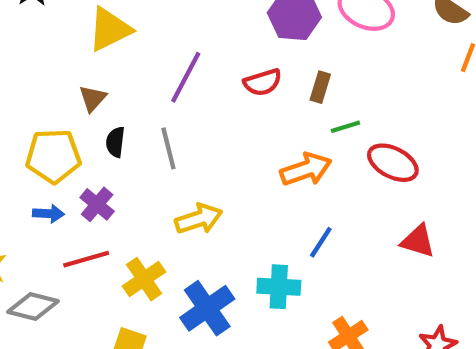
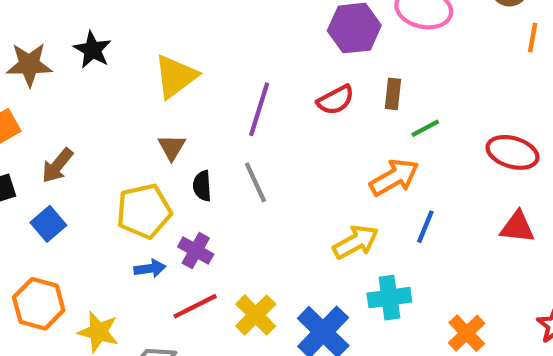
red ellipse: (393, 163) -> (512, 152), moved
yellow arrow: (199, 219) -> (356, 242), moved
blue line: (321, 242) -> (425, 227), moved

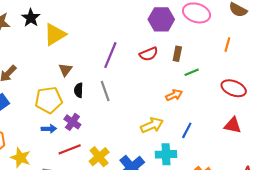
orange line: (533, 38) -> (227, 45), moved
yellow triangle: (176, 76) -> (55, 34), moved
orange arrow: (394, 177) -> (174, 95), size x0.7
blue line: (425, 227) -> (187, 130), moved

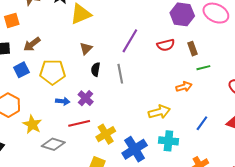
brown rectangle: (177, 54) -> (193, 49), turned -40
yellow pentagon: (49, 100) -> (52, 72), moved
blue line: (187, 130) -> (202, 123), moved

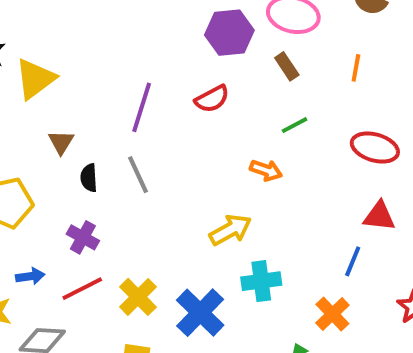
brown rectangle: (193, 49) -> (287, 66), moved
orange arrow: (184, 87) -> (266, 170), turned 49
blue arrow: (63, 101) -> (30, 276), moved
blue line: (202, 123) -> (353, 261), moved

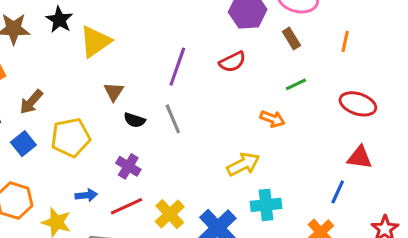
black semicircle: (89, 178) -> (135, 120), turned -70

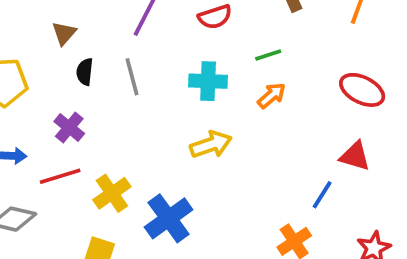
green line: (296, 84) -> (268, 55), moved
orange arrow: (272, 119) -> (272, 96), moved, turned -70
black semicircle: (135, 120) -> (85, 72), turned 70
cyan cross: (266, 205) -> (208, 81), moved

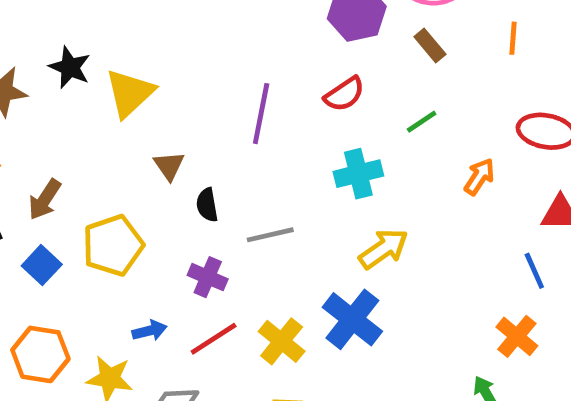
gray line: (132, 77) -> (270, 235), moved, turned -72
orange arrow: (272, 96) -> (479, 177), moved
blue line: (322, 195) -> (534, 271), turned -40
blue cross: (169, 218) -> (352, 319), moved

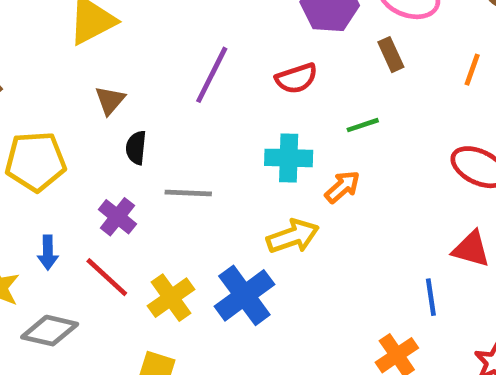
orange arrow: (479, 177) -> (342, 187), moved
blue arrow: (150, 331) -> (48, 252), turned 88
red line: (214, 339) -> (107, 277), turned 60

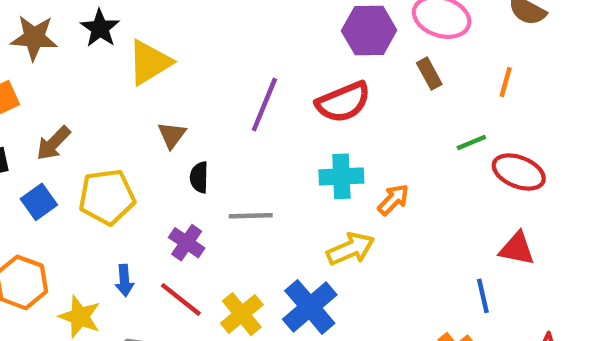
red semicircle: (296, 78) -> (343, 102), size x1.4
green line: (363, 125) -> (471, 142), moved

